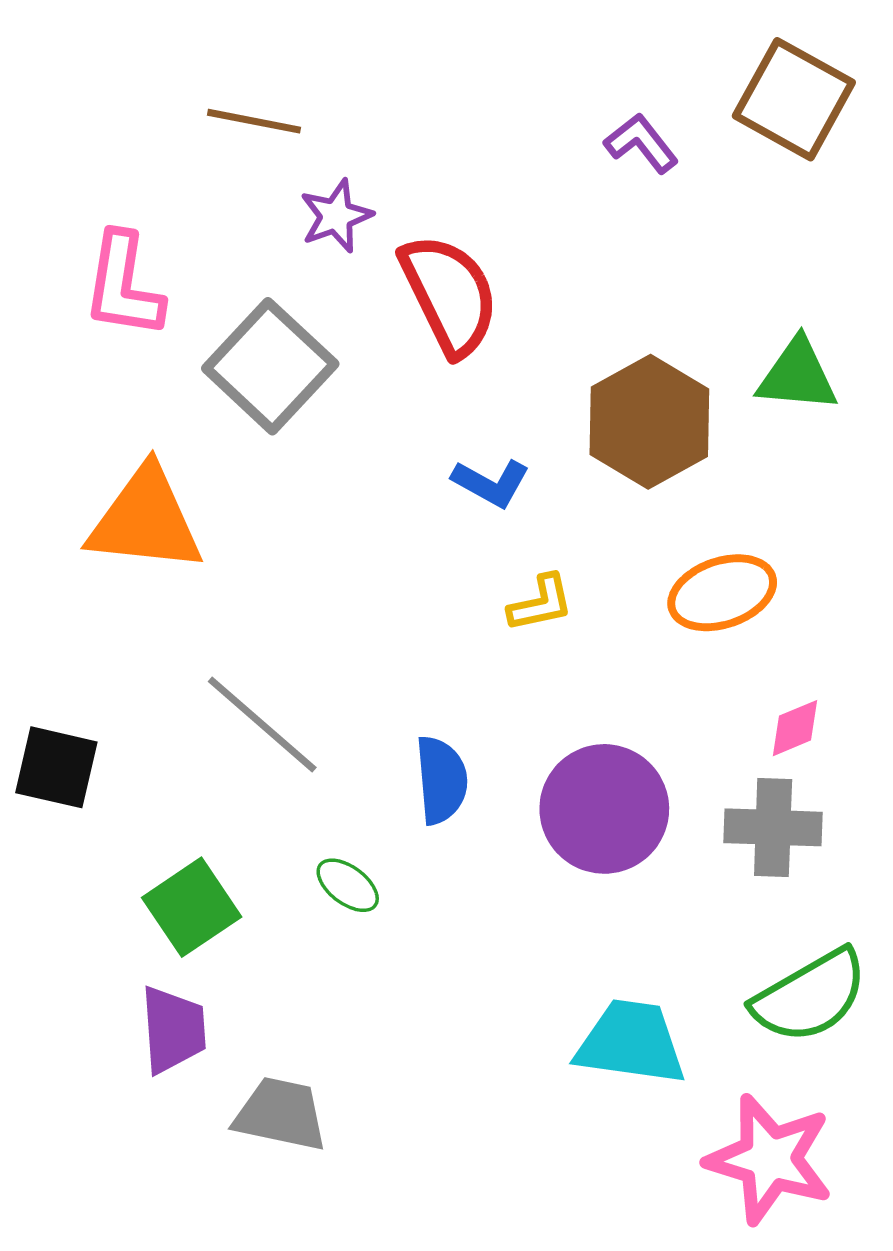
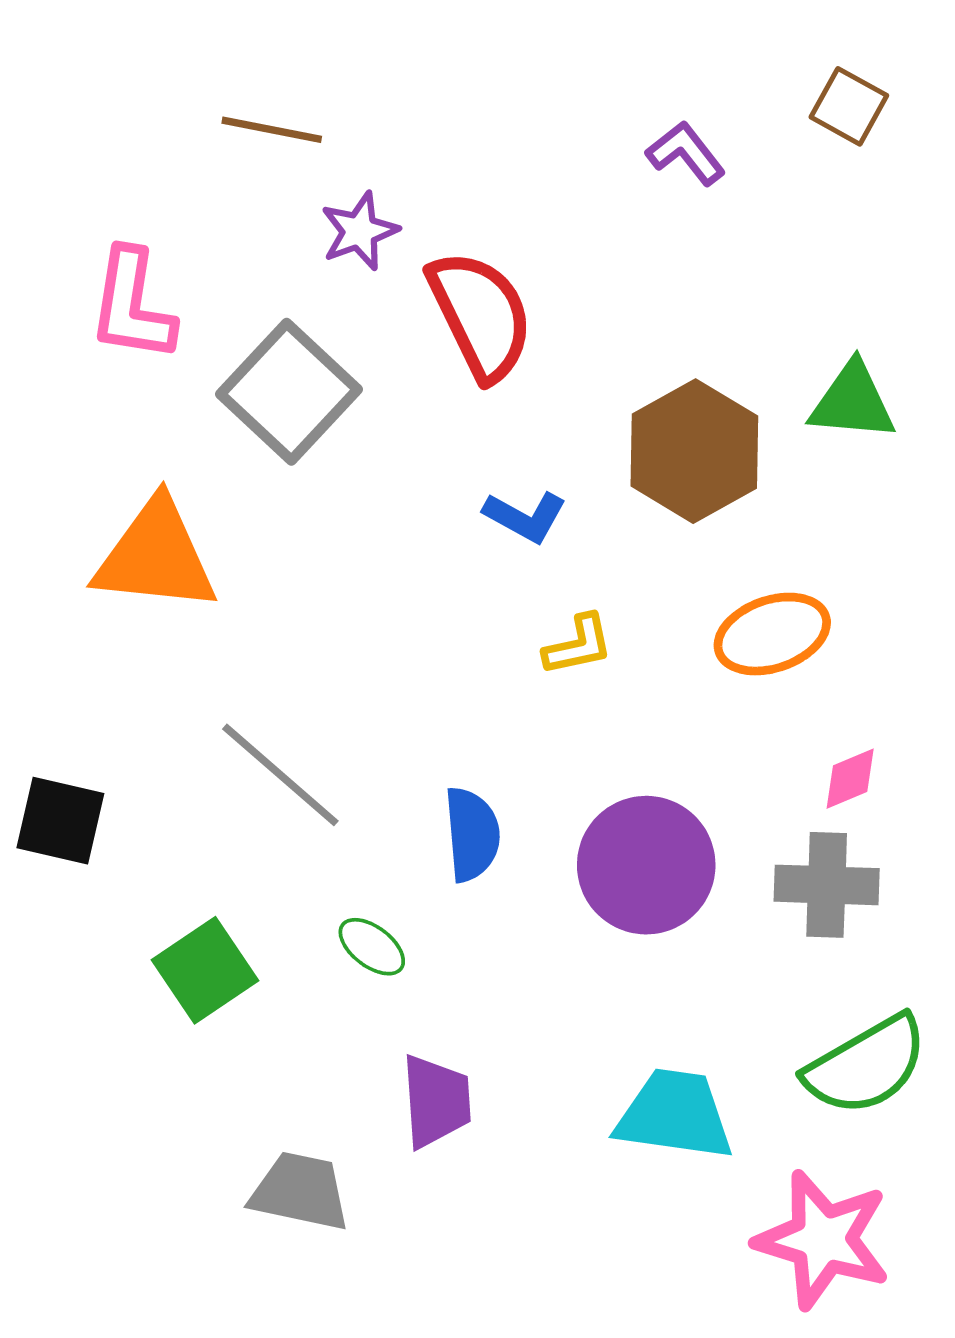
brown square: (794, 99) -> (849, 106), size x0.6
purple trapezoid: (173, 1030) -> (436, 1101), moved

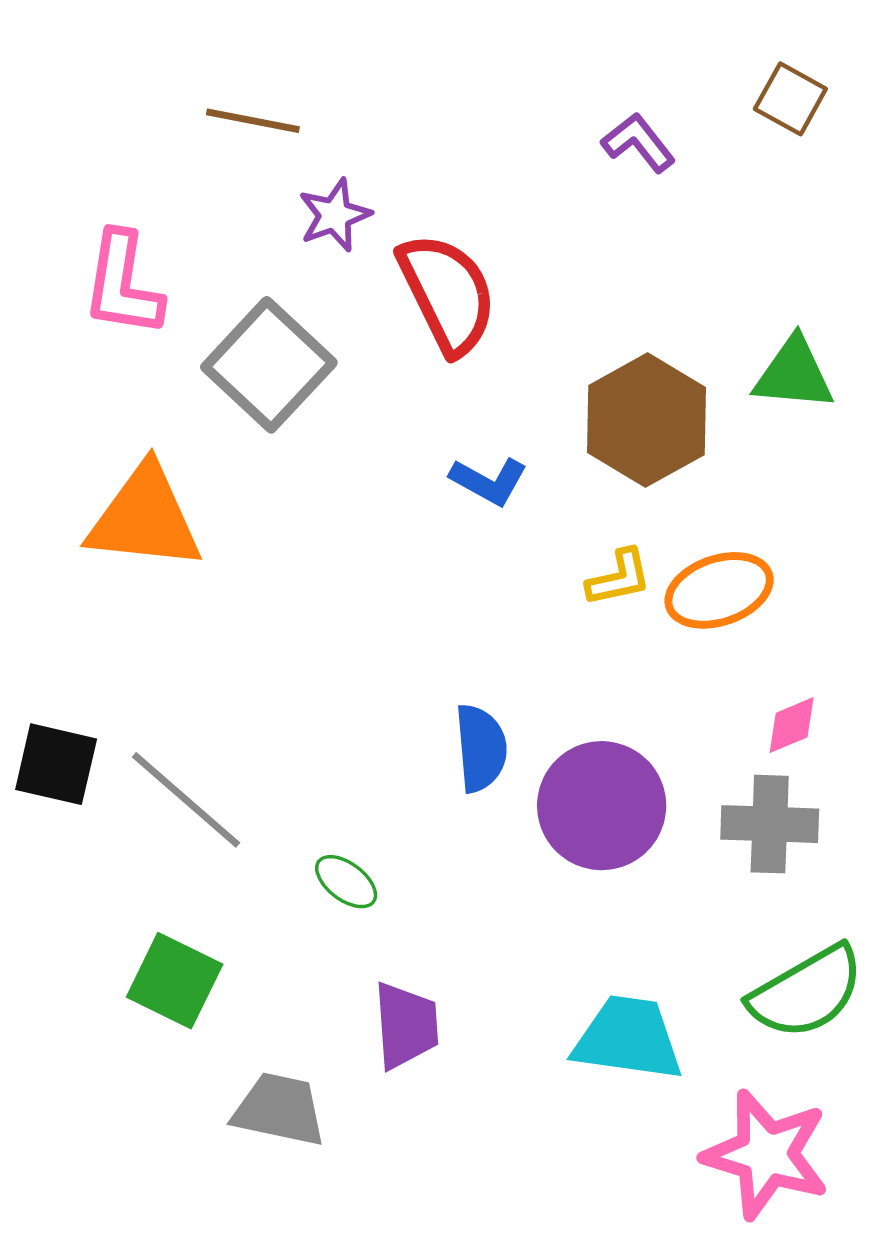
yellow L-shape: (578, 645) -> (619, 578), moved
gray line: (280, 775) -> (186, 800), moved
blue semicircle: (472, 834) -> (481, 748), moved
green square: (205, 970) -> (175, 981), moved, turned -30

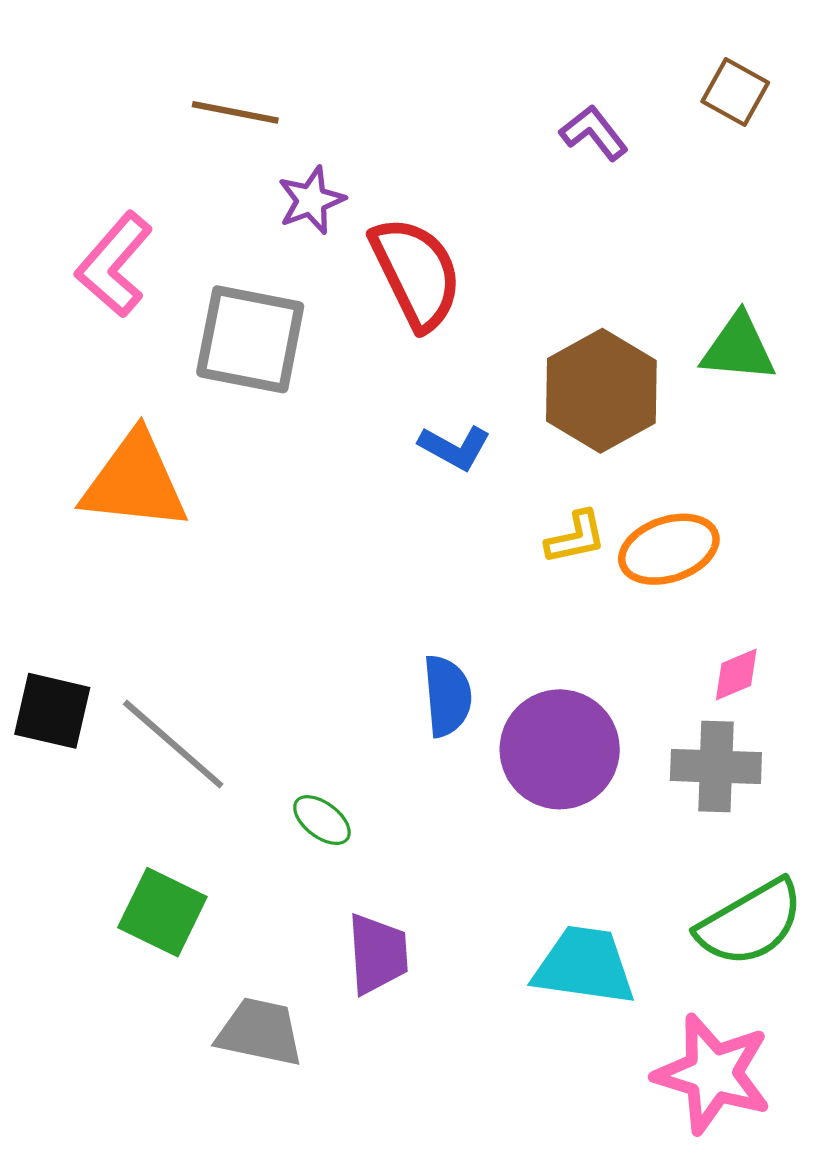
pink L-shape: (123, 284) -> (114, 264), turned 32
gray square: (269, 365) -> (250, 339), turned -32

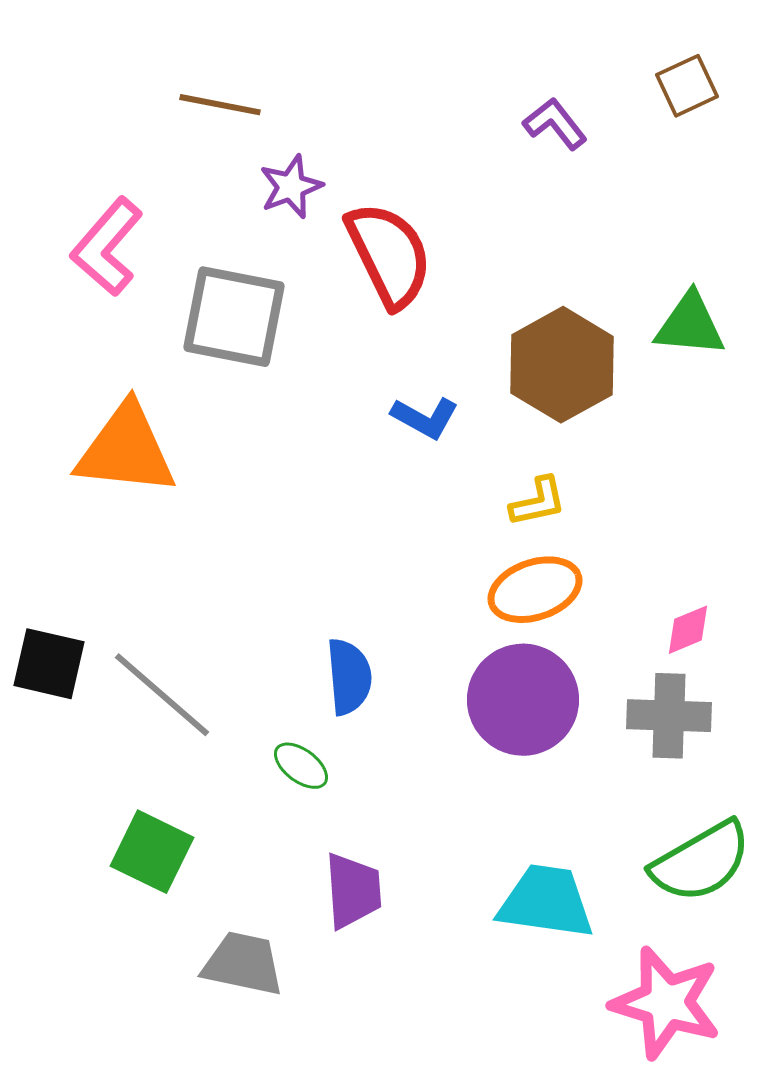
brown square: (735, 92) -> (687, 86), turned 36
orange ellipse: (669, 549) -> (535, 590), moved
blue semicircle: (447, 696) -> (349, 677), moved

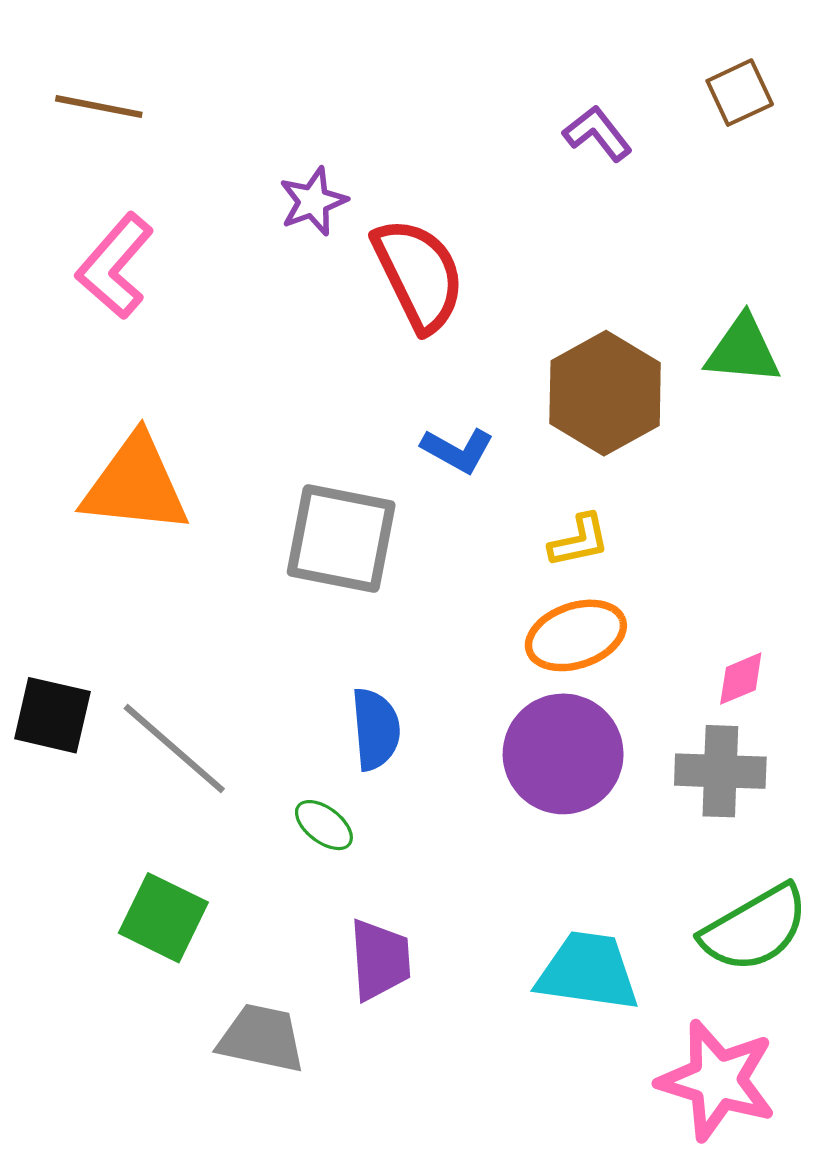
brown line: (220, 105) -> (99, 107), moved
gray square: (234, 317) -> (341, 539), moved

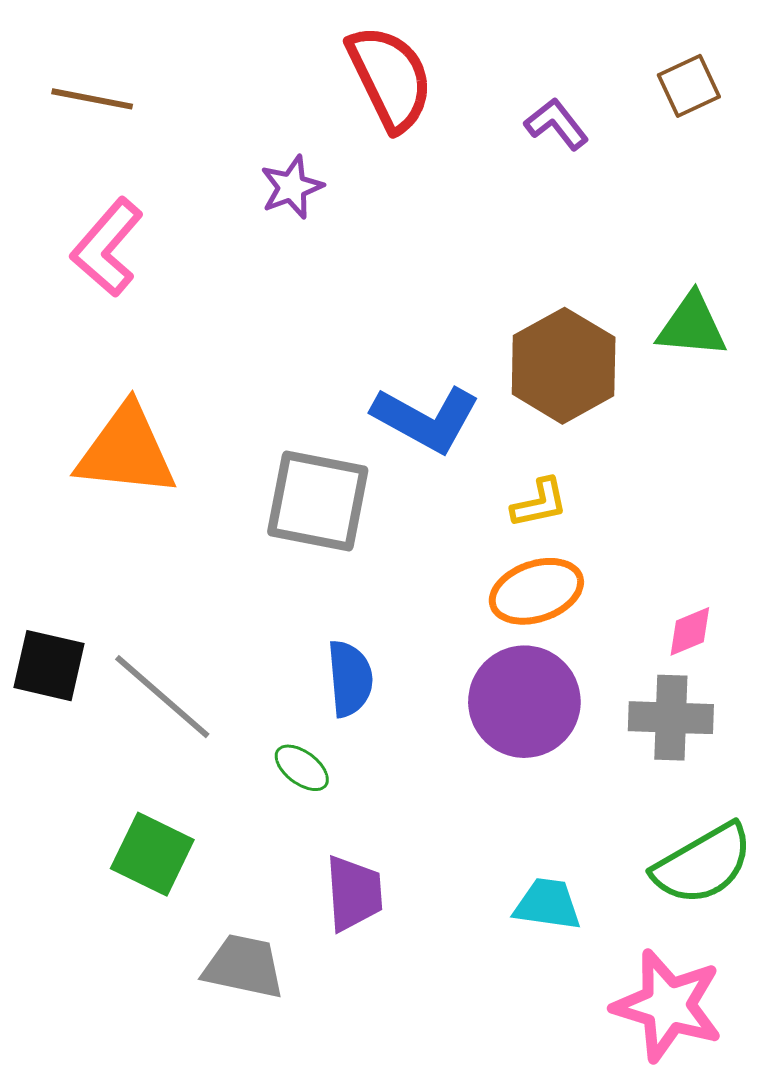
red semicircle: (419, 275) -> (390, 78), moved
blue L-shape: (457, 450) -> (426, 419), size x1.6
cyan trapezoid: (588, 972) -> (547, 904), size x0.7

